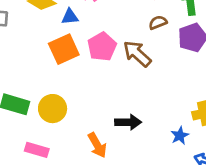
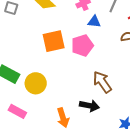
blue triangle: (70, 17) -> (94, 22), moved
brown arrow: (137, 54) -> (102, 82), moved

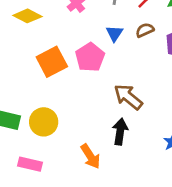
blue triangle: (94, 22) -> (114, 33), moved, turned -48
black arrow: (89, 106) -> (120, 132), turned -78

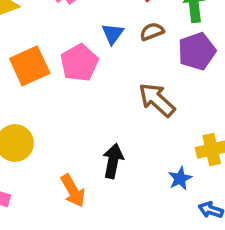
brown arrow: (128, 97) -> (157, 100), moved

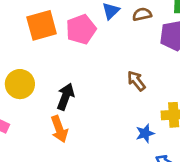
brown arrow: (157, 100) -> (136, 81), moved, size x0.7
black arrow: (113, 161) -> (66, 97), moved

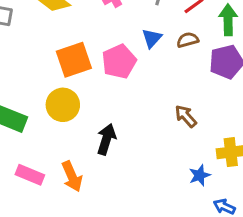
yellow circle: (20, 84) -> (63, 105), moved
orange arrow: (59, 129) -> (72, 176), moved

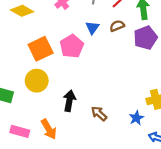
brown arrow: (186, 116) -> (99, 114), moved

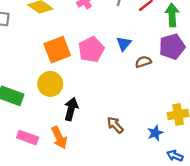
brown semicircle: (117, 26) -> (143, 62), moved
blue triangle: (92, 28) -> (124, 44), moved
black arrow: (69, 101) -> (71, 109), moved

